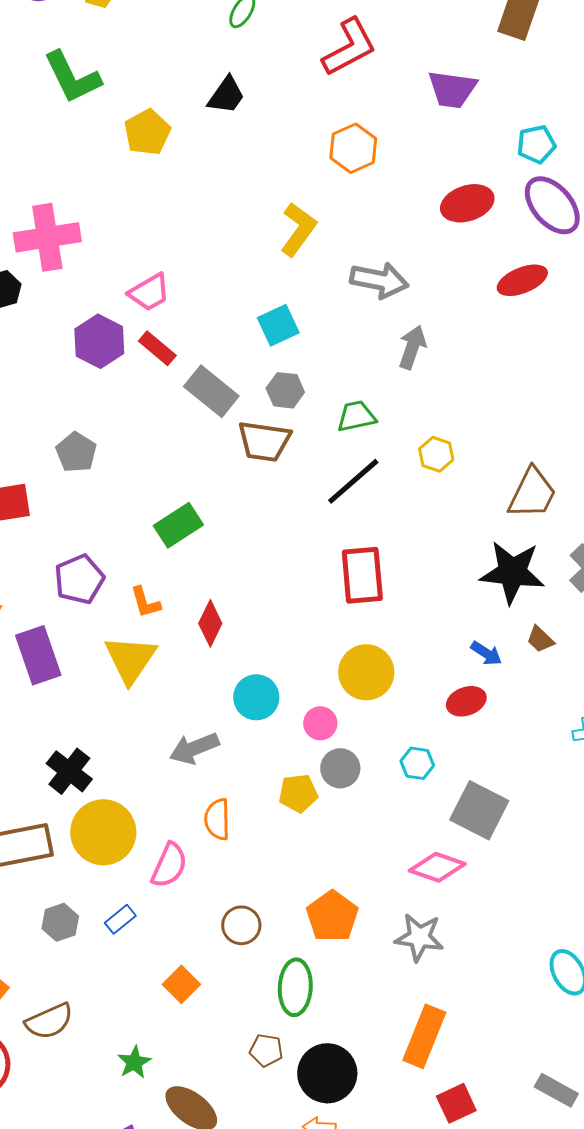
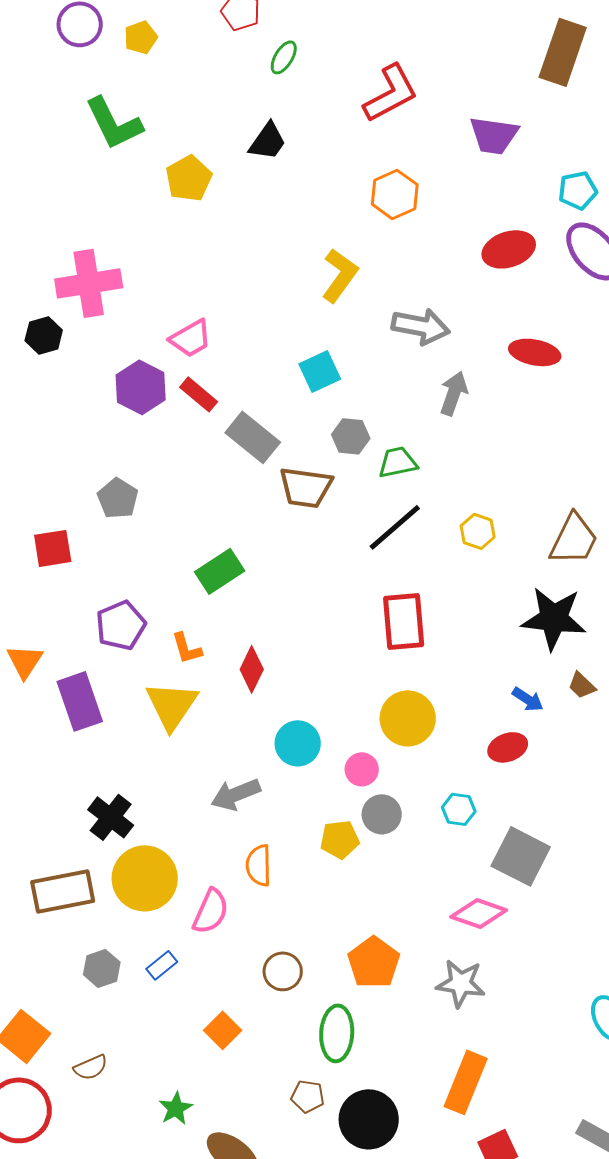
red ellipse: (522, 280) -> (535, 352), moved, turned 33
gray hexagon: (285, 390) -> (351, 436), moved
yellow hexagon: (436, 454) -> (478, 531), moved
brown semicircle: (49, 1021) -> (91, 1067), size x0.7

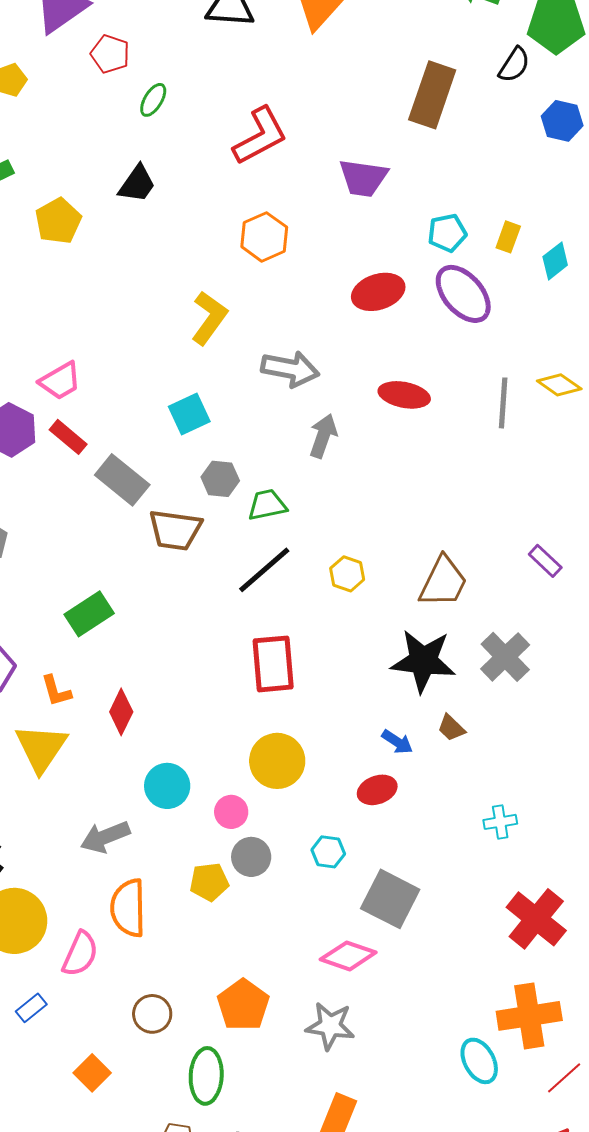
orange semicircle: (259, 865) -> (128, 908), size x1.4

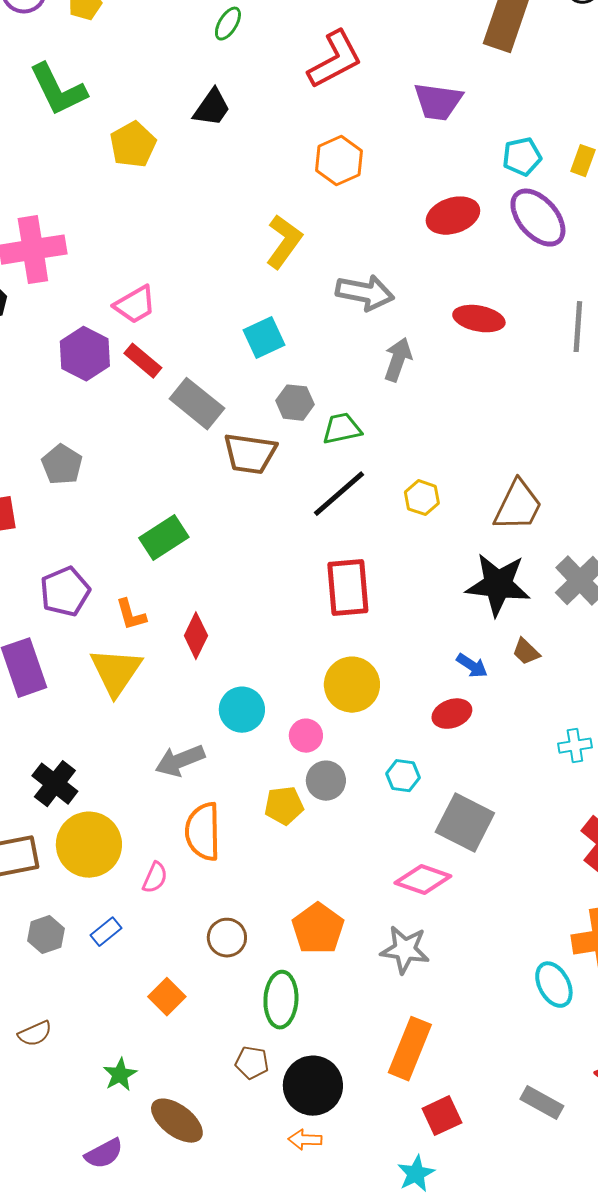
pink semicircle: (80, 954) -> (155, 878), size x0.7

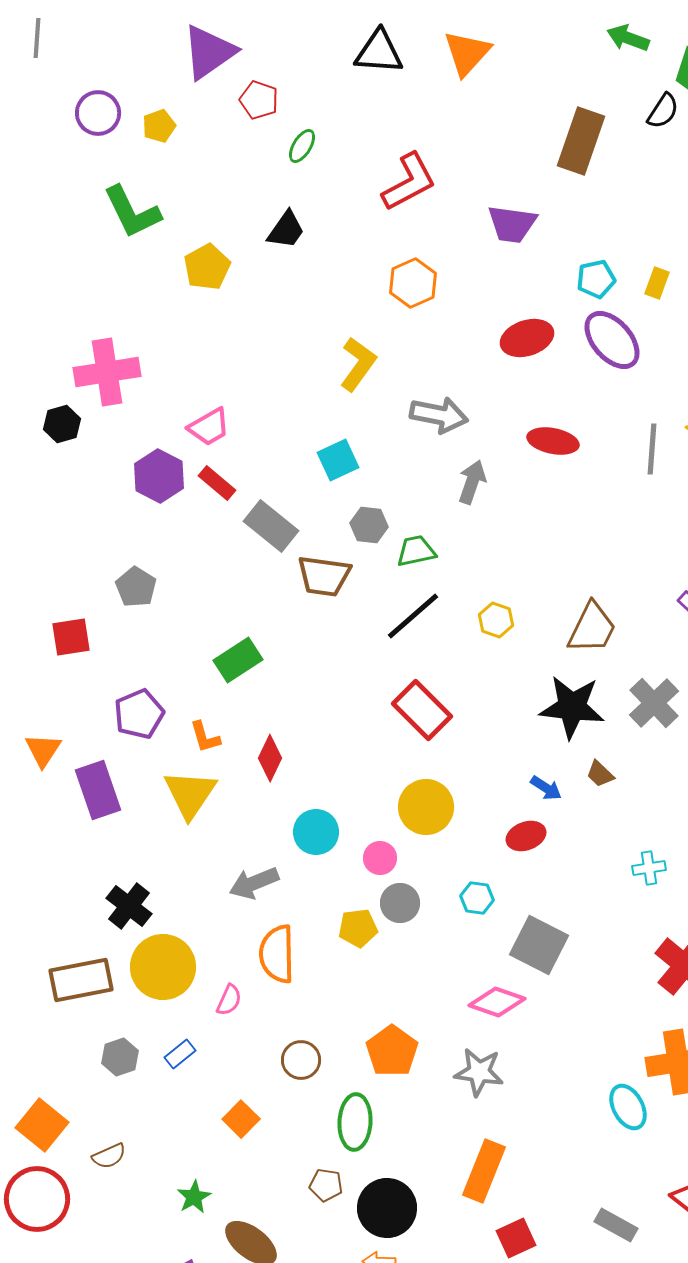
red rectangle: (348, 588) -> (422, 710), turned -40

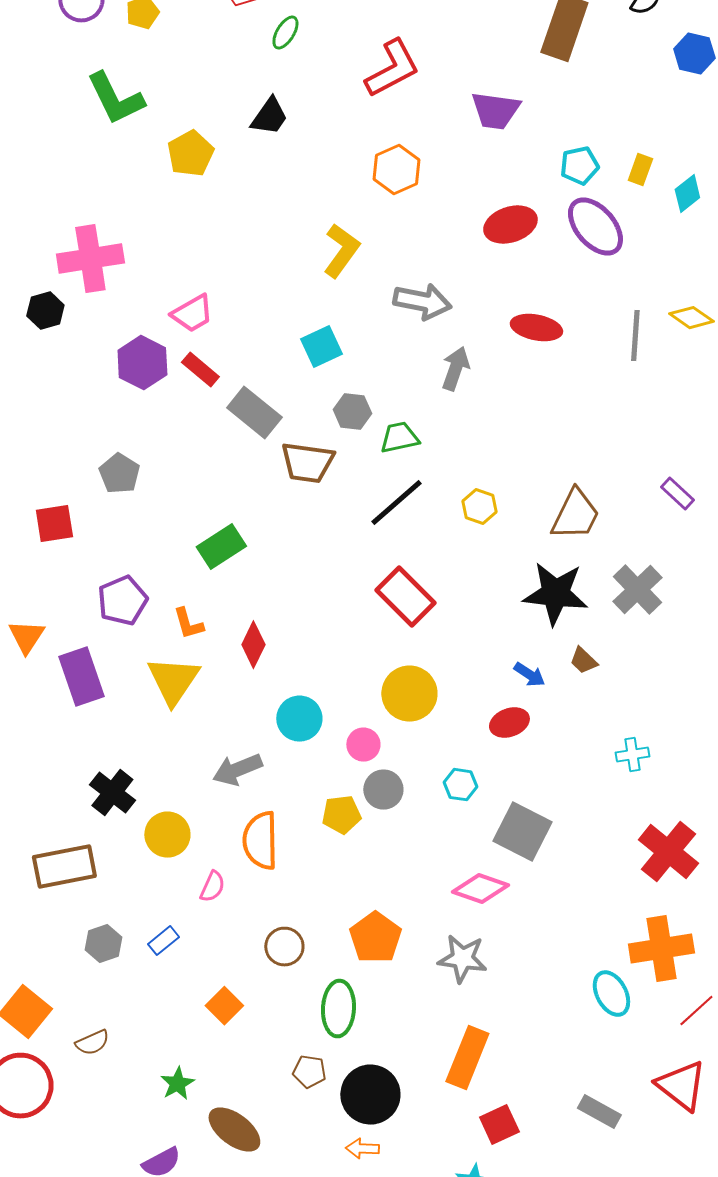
yellow circle: (163, 967) -> (167, 835), moved, size x0.7

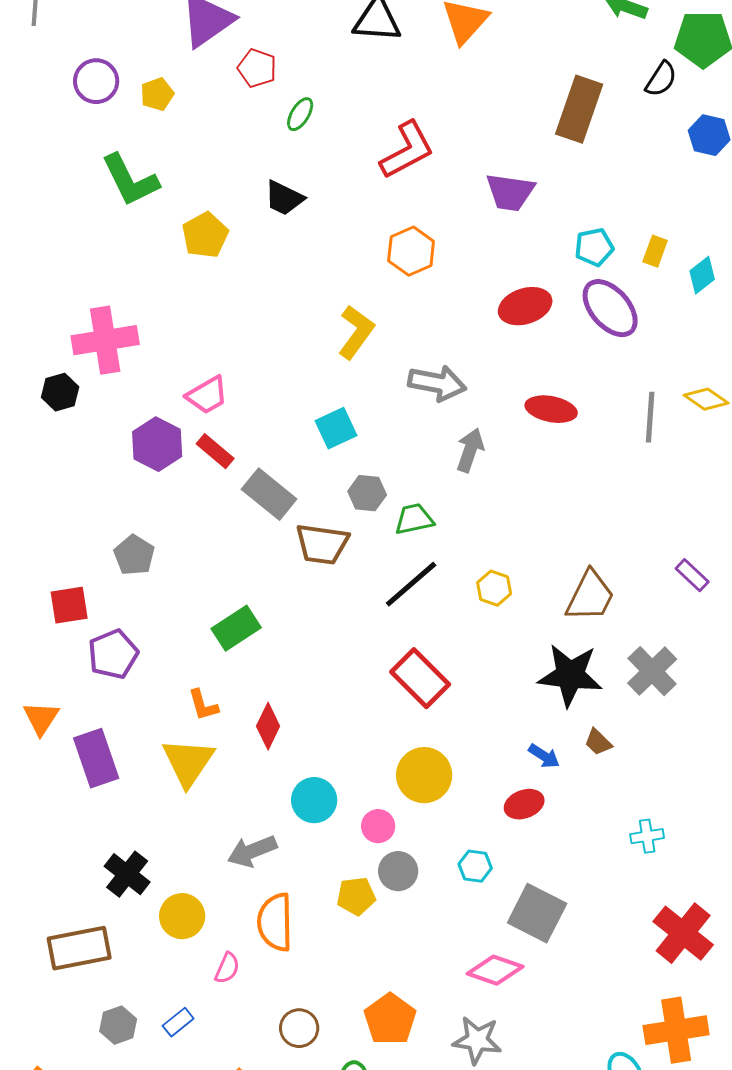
black trapezoid: (269, 117) -> (284, 198), turned 81
purple pentagon: (122, 601) -> (113, 654), moved

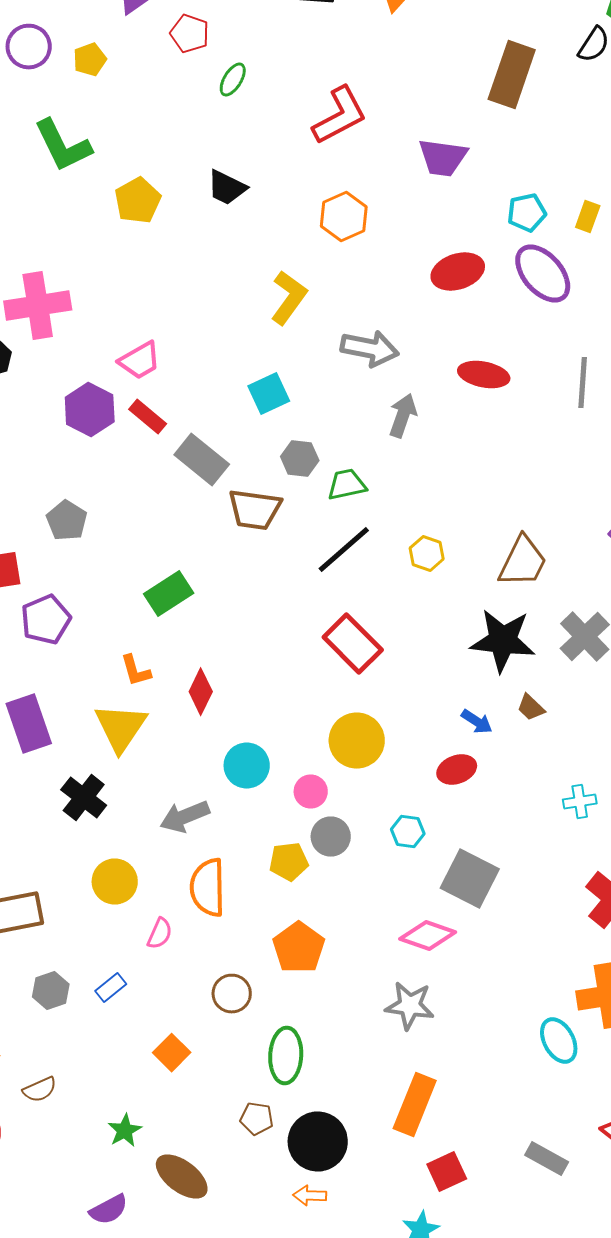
black trapezoid: (284, 198) -> (227, 188), moved
black cross: (127, 874) -> (84, 798), moved
orange pentagon: (390, 1019) -> (299, 948), moved

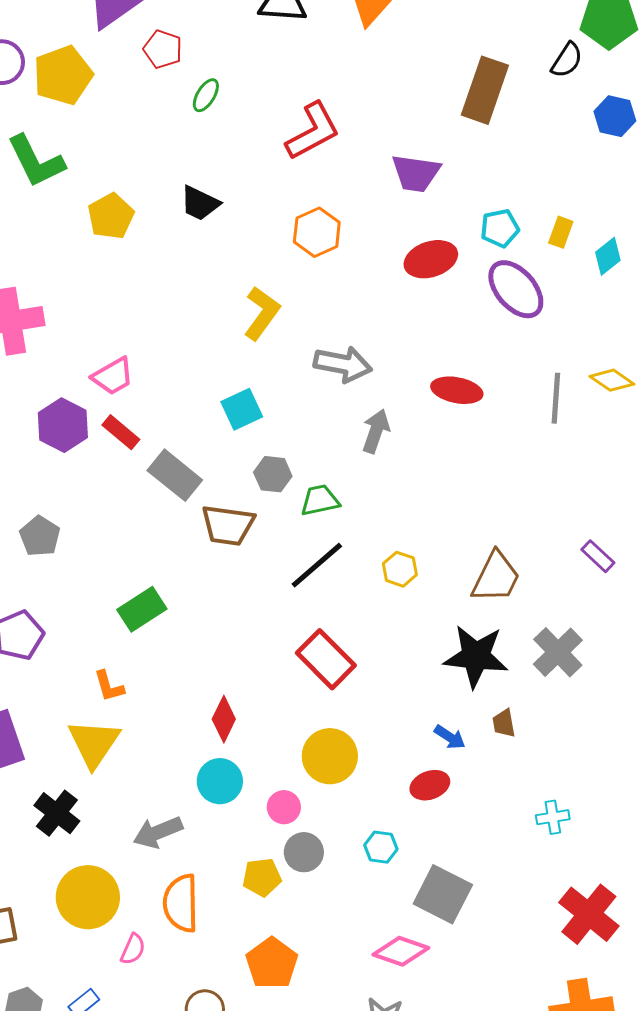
yellow pentagon: (90, 60) -> (63, 75), size x1.8
red ellipse: (458, 272) -> (431, 259), moved
red diamond: (201, 692) -> (224, 719), moved
brown trapezoid: (531, 708) -> (504, 723), turned 36
yellow circle: (115, 882) -> (88, 897), size x1.4

